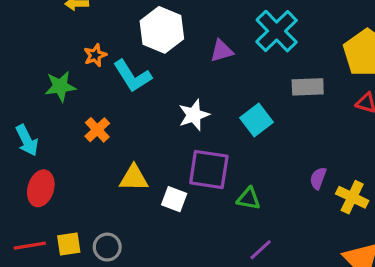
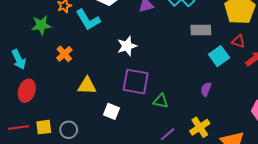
cyan square: (257, 120) -> (219, 56), moved
yellow cross: (352, 197) -> (200, 127), moved, turned 30
white square: (174, 199) -> (111, 111), moved

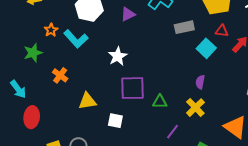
yellow cross: (200, 127) -> (195, 108), moved

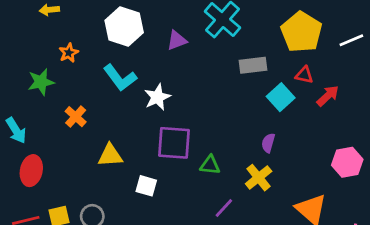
cyan L-shape: (76, 39) -> (120, 78), moved

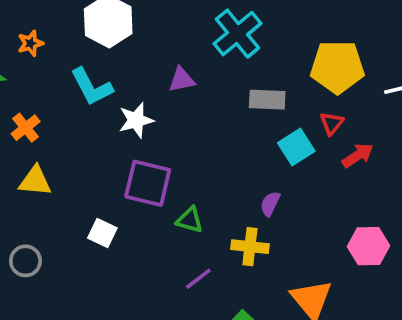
yellow pentagon: (301, 32) -> (337, 67), turned 30
purple triangle: (177, 40) -> (182, 80), moved
red triangle: (304, 75) -> (332, 123), turned 48
yellow triangle: (110, 155) -> (35, 181), moved
yellow cross: (259, 178) -> (250, 247), turned 36

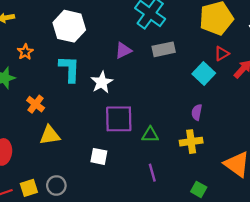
cyan L-shape: (92, 87) -> (69, 69), turned -136
gray rectangle: (267, 100) -> (164, 49), moved
red triangle: (332, 123) -> (222, 54), turned 35
purple line: (198, 279) -> (152, 173), moved, turned -54

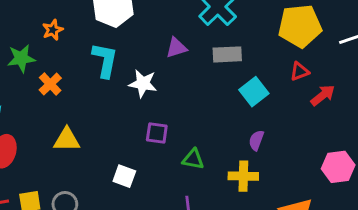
cyan square: (204, 74) -> (254, 92), moved
white star: (102, 82) -> (143, 83), turned 30
orange cross: (36, 104) -> (50, 84), moved
purple square: (119, 119) -> (157, 133), size x0.6

